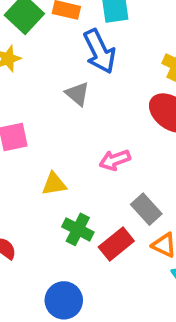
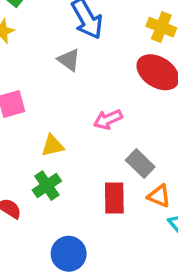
green cross: (78, 229) -> (47, 186), moved, turned 32
red rectangle: (116, 244) -> (114, 198), turned -48

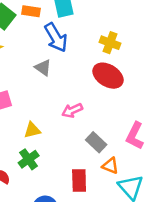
red rectangle: (114, 198) -> (79, 180), moved

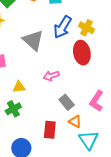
blue arrow: (56, 38) -> (63, 27), moved, turned 55
gray triangle: (43, 68) -> (33, 40), size x1.6
red ellipse: (108, 76) -> (82, 53), turned 40

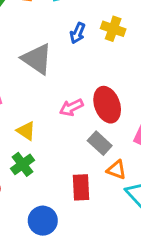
blue arrow: (63, 27) -> (78, 33), size x0.6
red ellipse: (82, 53) -> (107, 105), moved
yellow triangle: (19, 87) -> (26, 131), turned 48

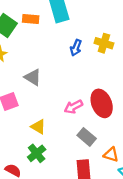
gray triangle: (37, 59) -> (33, 77), moved, size x0.7
gray rectangle: (100, 143) -> (87, 137), moved

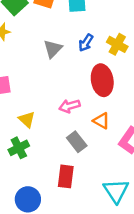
gray triangle: (33, 77) -> (53, 49), moved, turned 30
red ellipse: (102, 103) -> (102, 80), moved
orange triangle: (111, 155) -> (101, 121), moved

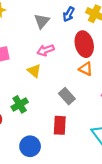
pink arrow: (69, 106) -> (46, 50), moved
yellow triangle: (27, 119) -> (34, 71), moved
orange triangle: (101, 121) -> (86, 69), moved

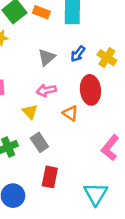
orange triangle: (86, 69) -> (70, 113), moved
gray rectangle: (67, 96) -> (39, 142), moved

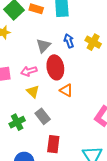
blue arrow: (78, 54) -> (69, 41), turned 128
pink arrow: (46, 90) -> (29, 71), moved
red ellipse: (90, 90) -> (55, 67), moved

